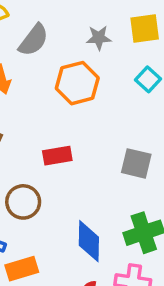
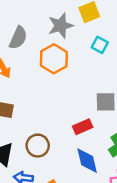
gray star: (99, 38) -> (61, 26), size x1.5
red rectangle: (57, 156) -> (83, 127), moved

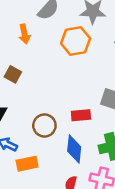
brown circle: (38, 146) -> (44, 125), moved

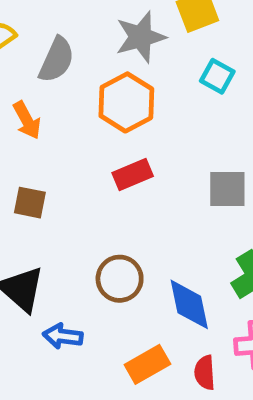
red rectangle: (81, 115) -> (133, 174), moved
orange rectangle: (27, 164) -> (147, 364), moved

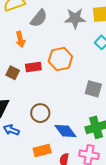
orange hexagon: (126, 102) -> (60, 59), moved
red rectangle: (133, 174) -> (33, 67), moved
blue diamond: (189, 304) -> (65, 131), turned -40

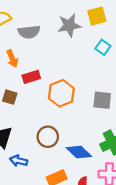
gray semicircle: (39, 18) -> (29, 32), turned 54
orange hexagon: (60, 59) -> (61, 93), moved
red rectangle: (33, 67) -> (31, 77), moved

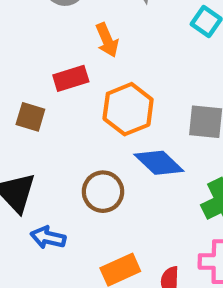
orange arrow: (12, 59) -> (107, 40), moved
blue diamond: (79, 152) -> (159, 163), moved

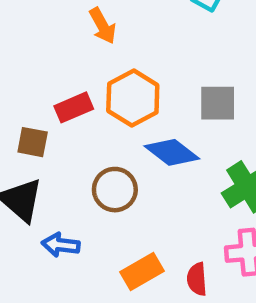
red rectangle: (71, 78) -> (74, 107), moved
brown square: (30, 117) -> (33, 142), moved

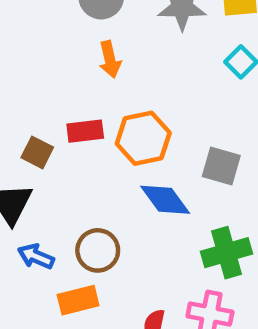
orange arrow: (103, 26) -> (110, 59), moved
brown circle: (115, 190) -> (98, 250), moved
orange rectangle: (142, 272) -> (78, 300), moved

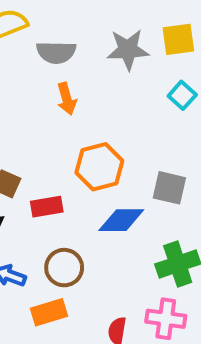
red rectangle: (85, 131) -> (47, 207), moved
blue diamond: (165, 200) -> (121, 220), turned -51

